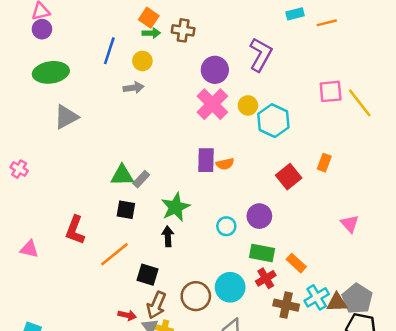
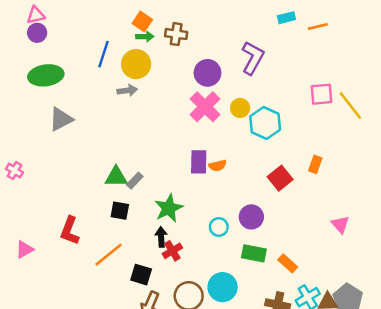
yellow circle: (142, 61) -> (136, 64), size x1.5
pink triangle: (29, 249) -> (25, 250), turned -42
red cross: (266, 278) -> (172, 251), moved

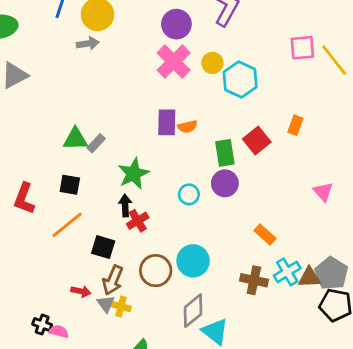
black square: (120, 211) -> (70, 185), moved
green rectangle: (254, 253) -> (225, 153), moved, turned 70

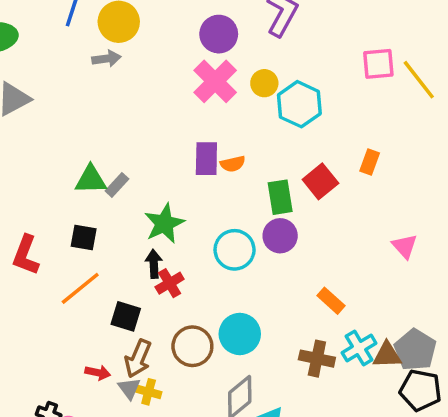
cyan circle: (189, 194) -> (235, 250), size x1.5

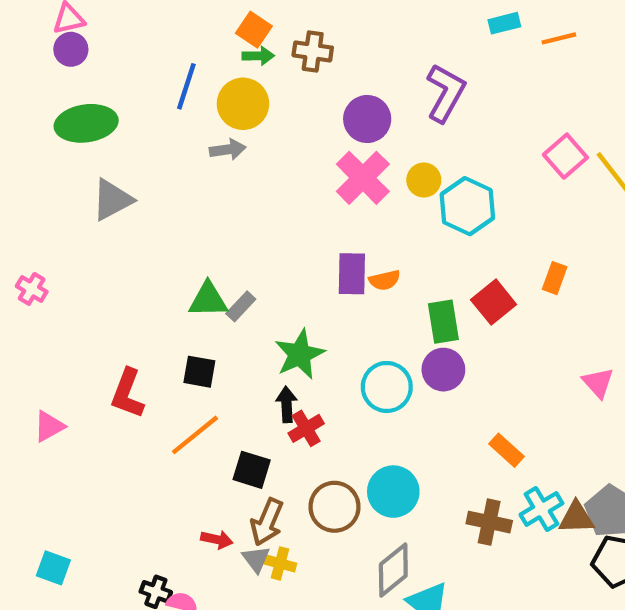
pink square: (378, 64) -> (565, 156), turned -36

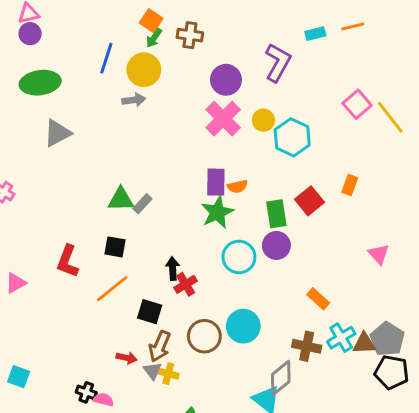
cyan rectangle: (504, 23) -> (315, 34), moved
green arrow: (258, 56) -> (154, 38), turned 126
green star: (300, 354) -> (217, 212), moved
gray diamond: (393, 570) -> (281, 378), moved

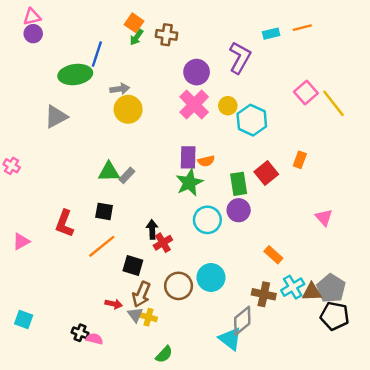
yellow circle: (144, 70) -> (128, 109), moved
green ellipse: (40, 83) -> (75, 74), moved

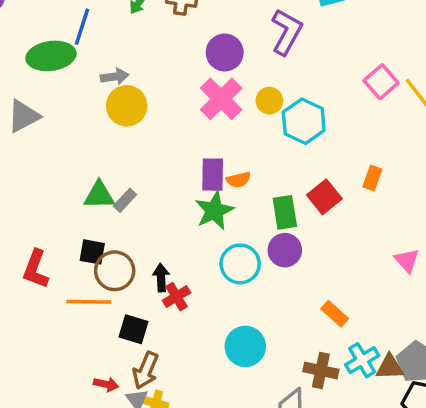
orange line: (102, 246) -> (89, 302), turned 40
brown circle: (179, 286) -> (115, 271), moved

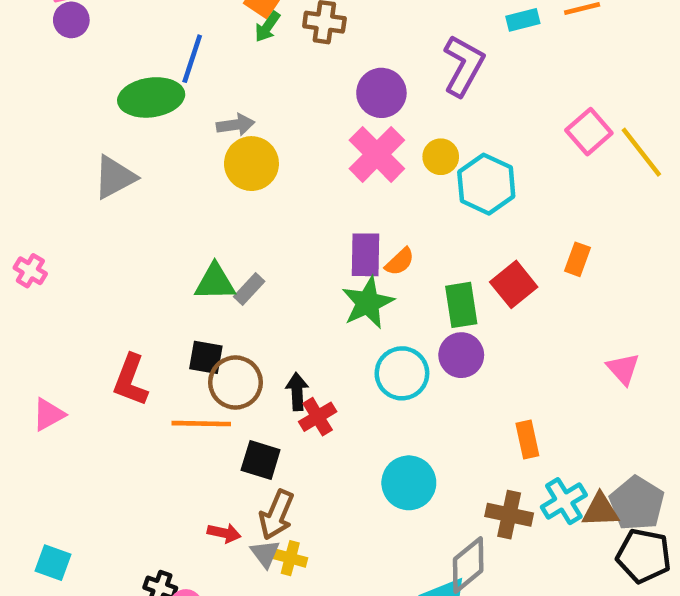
orange semicircle: (238, 180) -> (400, 262), turned -30
orange rectangle: (335, 314) -> (527, 439), turned 36

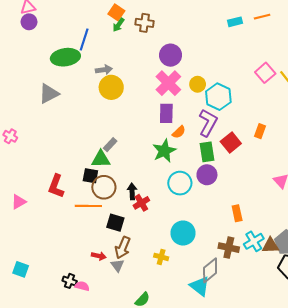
purple L-shape: (464, 66) -> (208, 123), moved
purple rectangle: (365, 255) -> (166, 113), moved
green triangle: (215, 282) -> (101, 159), moved
yellow cross: (290, 558) -> (161, 257), moved

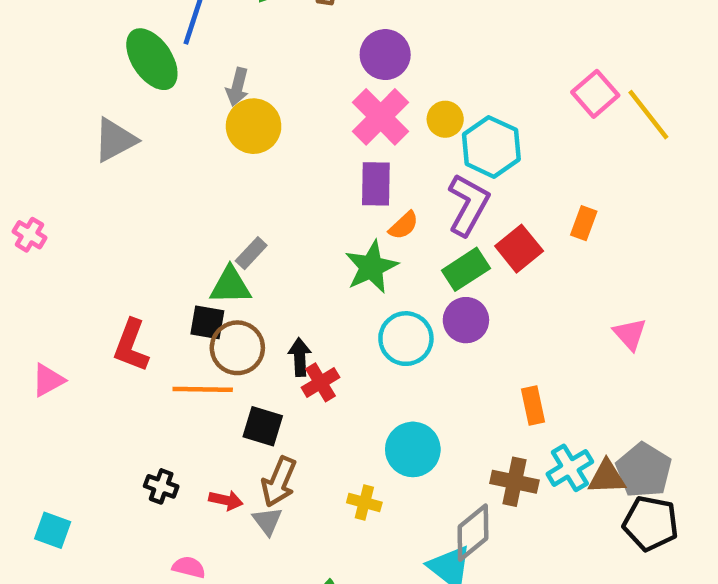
green ellipse: (65, 57) -> (152, 59), turned 64
gray arrow: (104, 70) -> (237, 87), turned 112
green rectangle: (207, 152) -> (466, 269), turned 66
black cross: (70, 281) -> (161, 486), moved

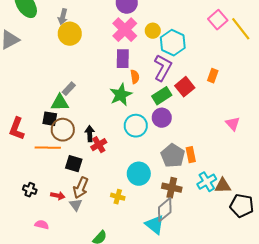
orange semicircle: (404, 225) -> (135, 77), turned -56
gray pentagon: (644, 470) -> (173, 156), moved
brown cross: (514, 482) -> (172, 188), moved

